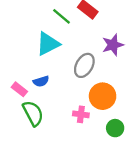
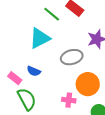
gray ellipse: (84, 65) -> (72, 57), turned 45
blue semicircle: (41, 81) -> (34, 71), turned 40

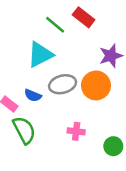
gray ellipse: (72, 57) -> (63, 84), moved
orange circle: (88, 84) -> (96, 85), moved

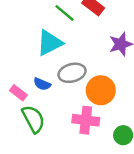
orange circle: (96, 85) -> (101, 90), moved
pink cross: (76, 131) -> (86, 120), size x1.5

